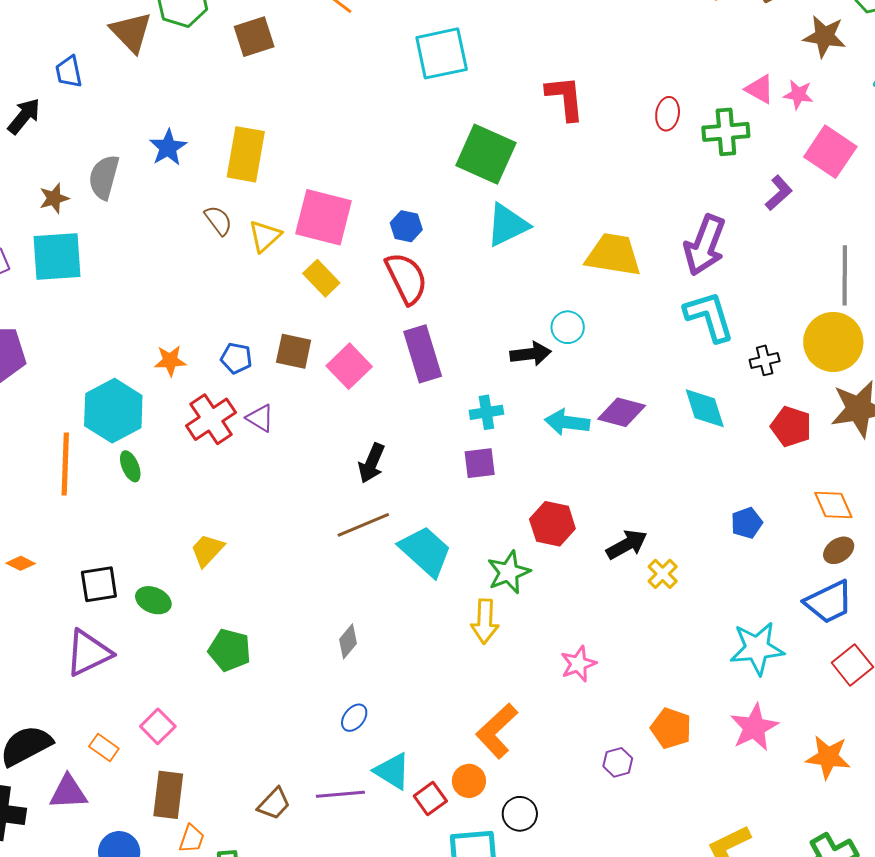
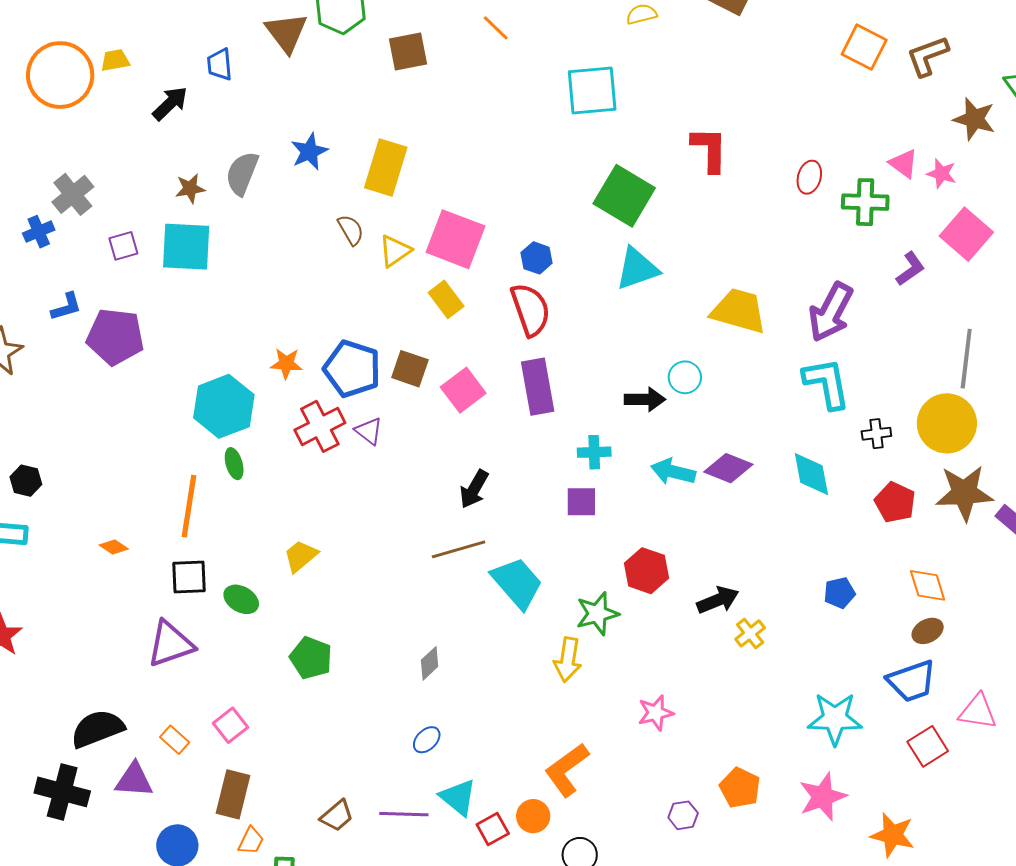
blue pentagon: (236, 358) -> (352, 369), size x1.8
orange line: (65, 464) -> (189, 506), moved

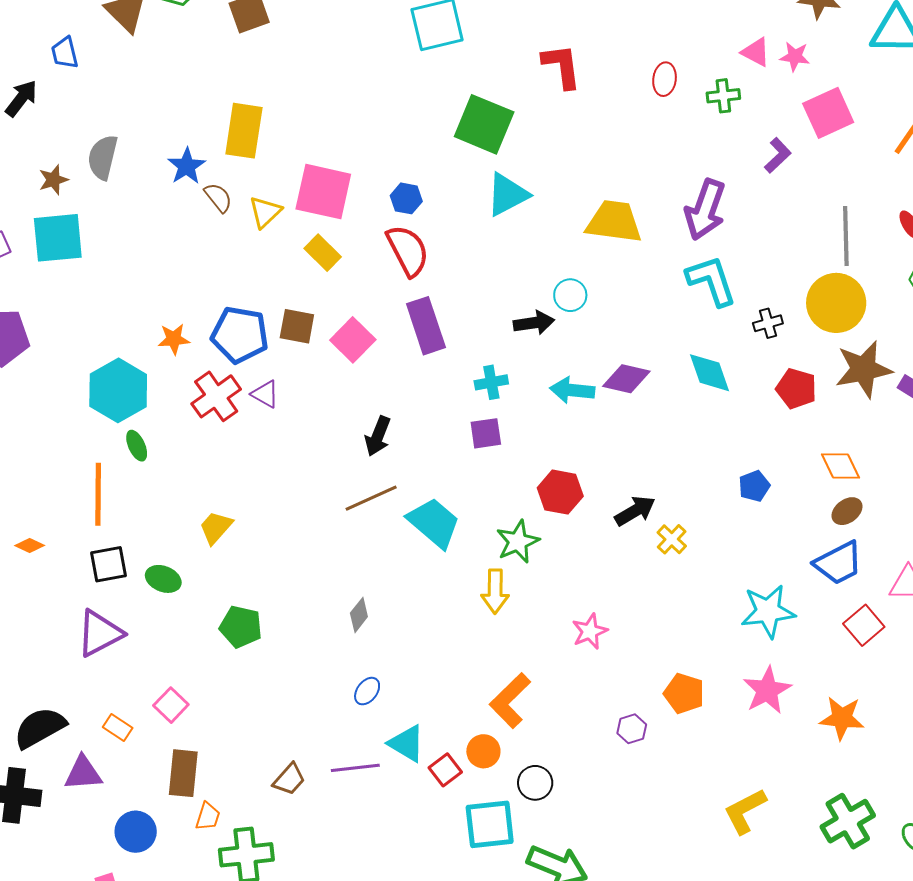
blue star: (309, 151) -> (187, 166), moved
green cross: (865, 202) -> (723, 96), size x0.7
pink square: (966, 234) -> (828, 113), turned 33

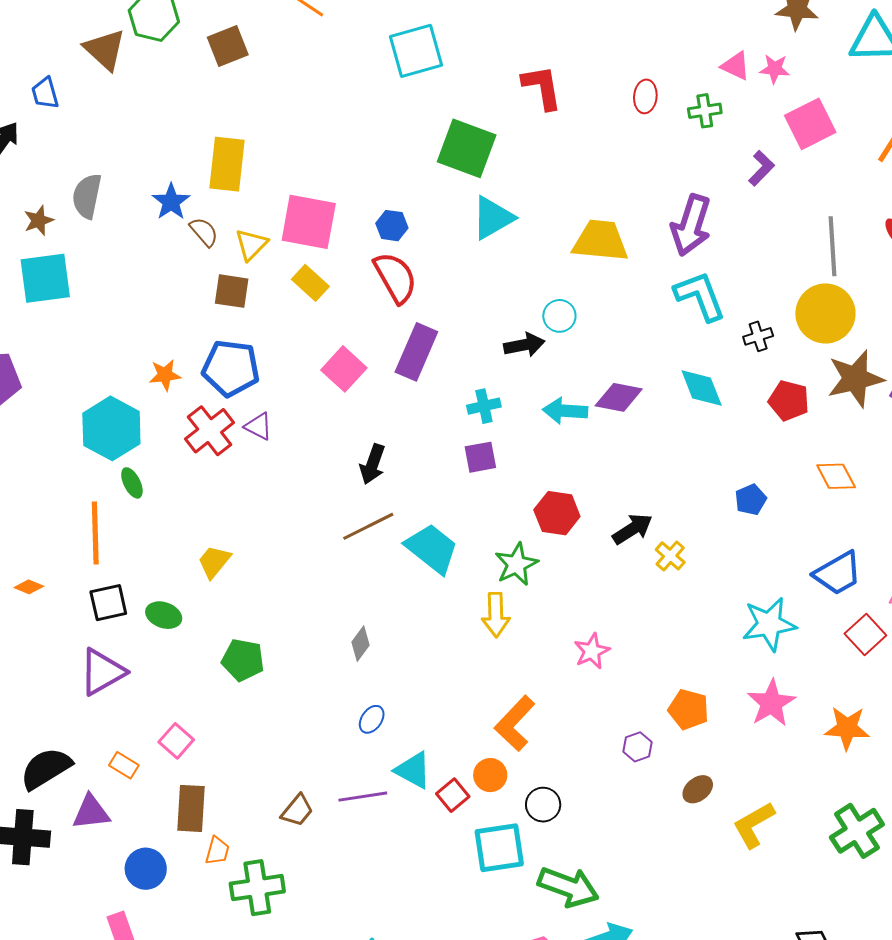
brown square: (297, 326) -> (232, 291), moved
purple rectangle: (426, 326) -> (416, 352), turned 44
brown ellipse: (847, 511) -> (698, 789), moved

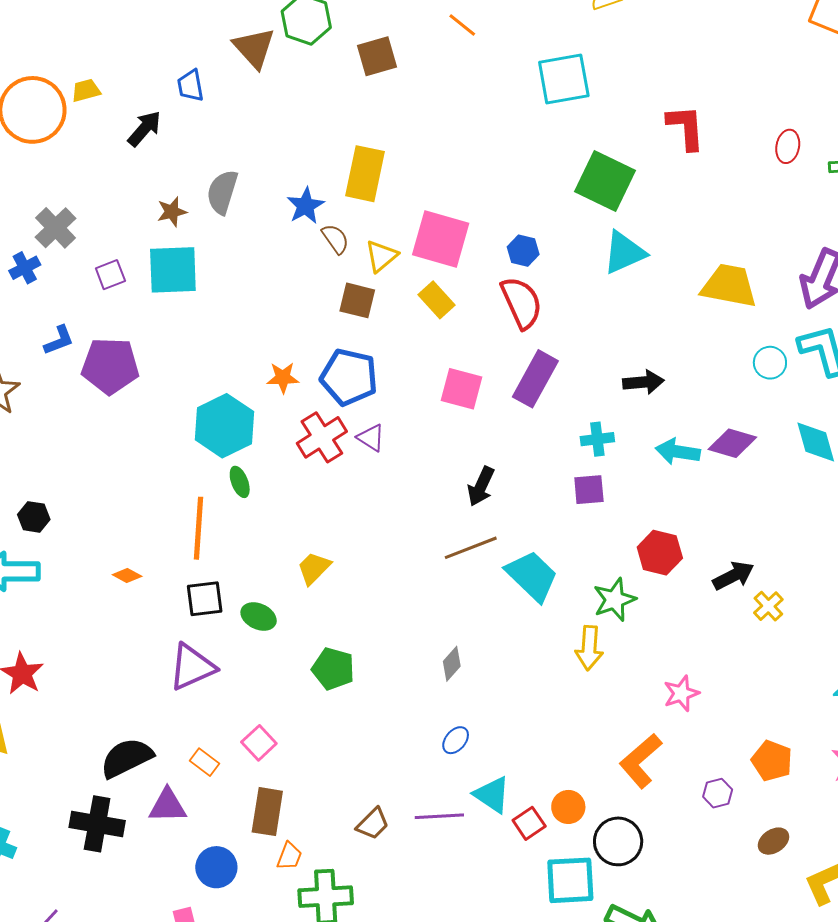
cyan circle: (559, 316) -> (770, 363), moved
pink square: (344, 369) -> (462, 389), turned -33
orange L-shape: (515, 723) -> (641, 761), moved
black circle: (543, 805) -> (618, 841), size x1.4

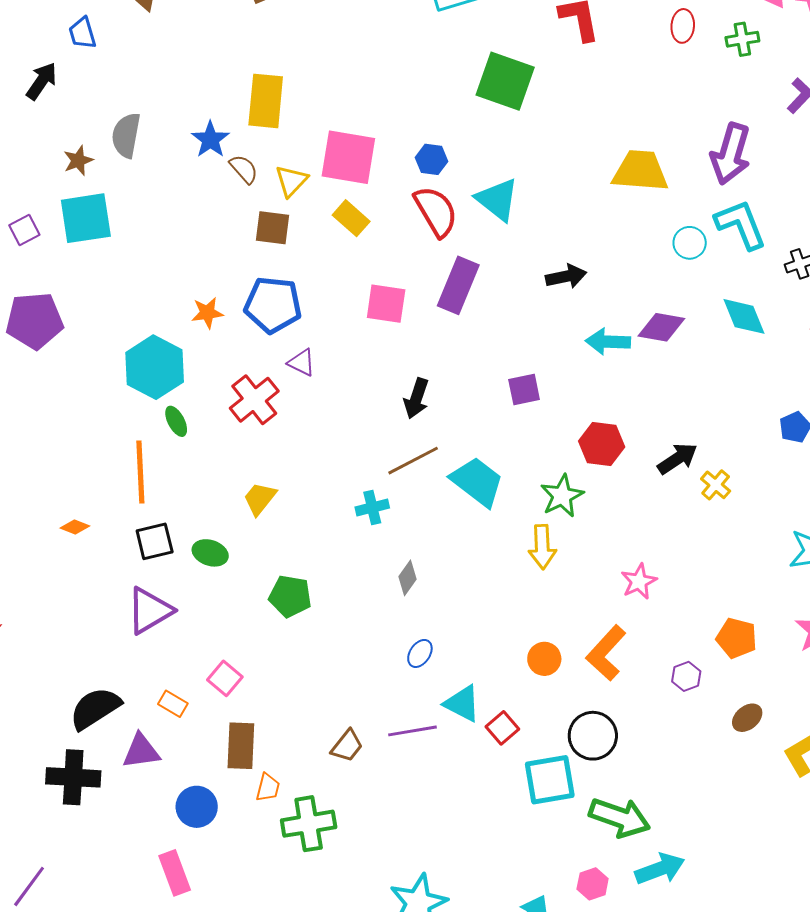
cyan triangle: (624, 253) -> (497, 199), moved, turned -51
red cross: (322, 437) -> (254, 400), moved
cyan cross: (597, 439) -> (372, 507), moved
orange circle: (568, 807) -> (544, 659), moved

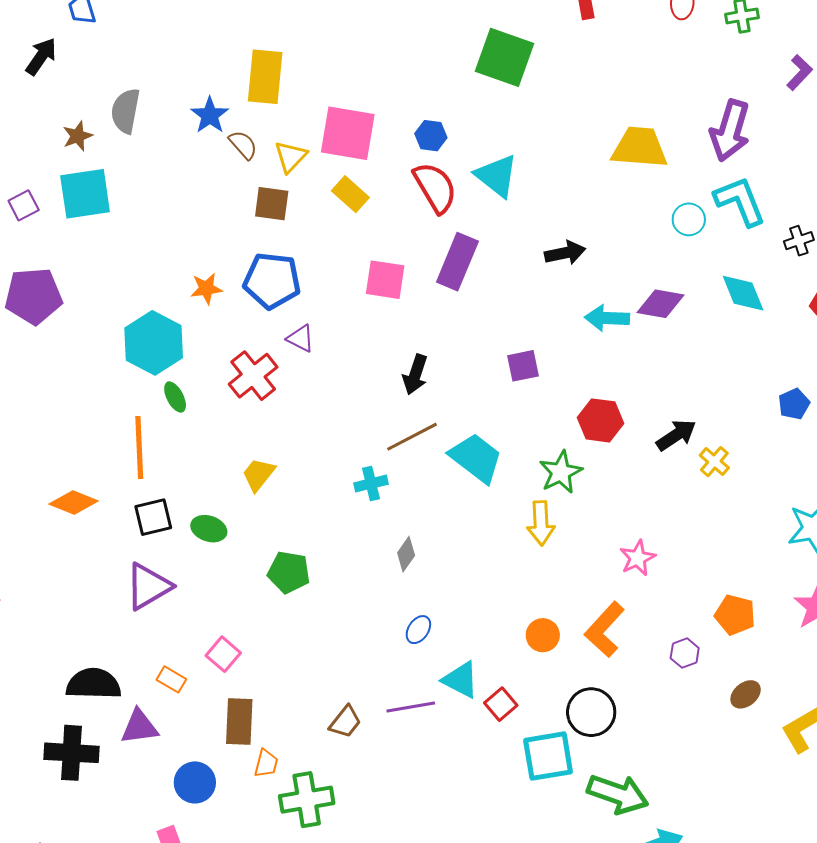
orange diamond: (75, 527) -> (74, 503), size x1.6
black semicircle: (95, 708) -> (93, 684), turned 34

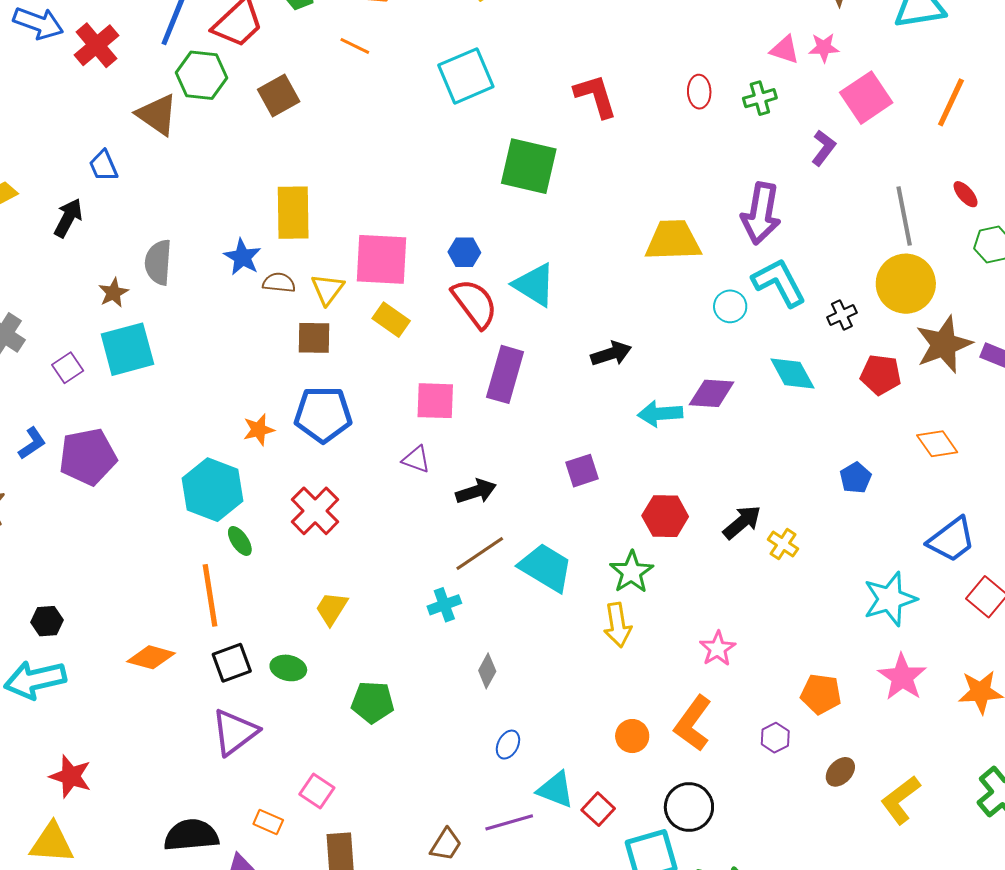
brown semicircle: (243, 145) -> (279, 283), turned -36
purple triangle: (301, 338) -> (416, 459), moved
black arrow: (415, 374) -> (476, 491), turned -120

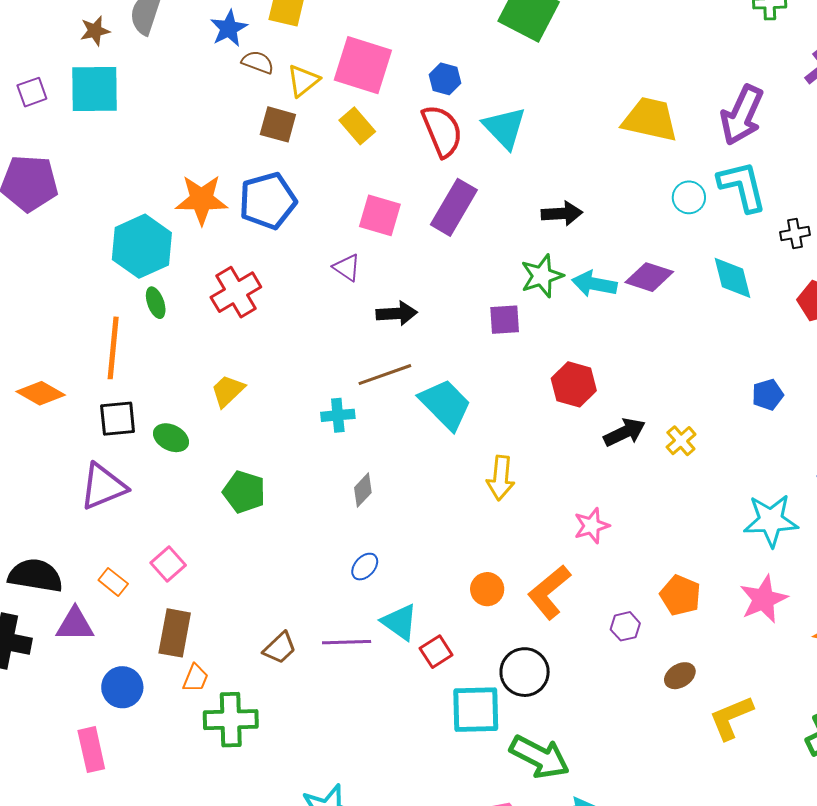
blue pentagon: (323, 414) -> (268, 201), turned -30
orange star: (259, 430) -> (202, 200), size x1.6
black arrow: (742, 522) -> (625, 432), moved
green star: (632, 572) -> (542, 276), moved

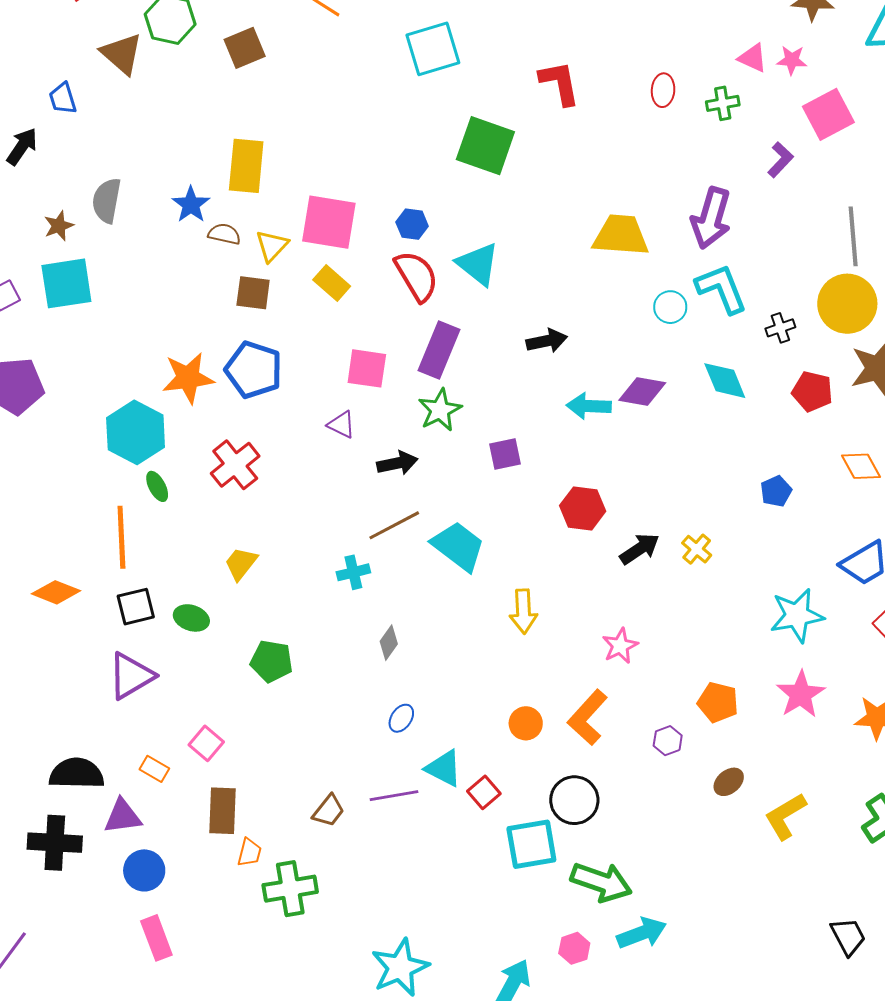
blue pentagon: (268, 201) -> (254, 370), turned -30
green star: (542, 276) -> (440, 410), moved
blue circle: (122, 687) -> (144, 870), moved

